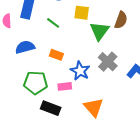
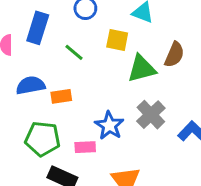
green triangle: (99, 31) -> (142, 69), turned 35
orange rectangle: (56, 55) -> (61, 96), moved, turned -32

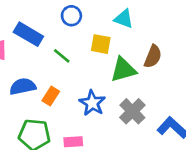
blue rectangle: (38, 28) -> (28, 34), turned -76
orange rectangle: (61, 96) -> (51, 96), turned -48
blue star: (109, 125) -> (92, 103), moved

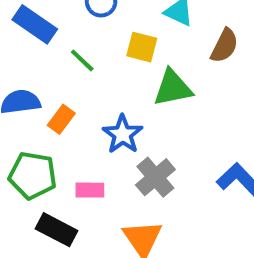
brown semicircle: (153, 56) -> (224, 46), moved
gray cross: (132, 111) -> (155, 177), moved

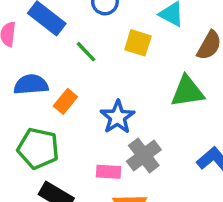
green triangle: (173, 88) -> (187, 91), moved
pink rectangle: (90, 190) -> (108, 172), moved

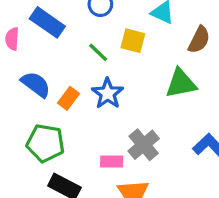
green line: (86, 52) -> (98, 52), moved
blue semicircle: (31, 85) -> (36, 84), turned 44
blue star: (118, 117) -> (108, 93), moved

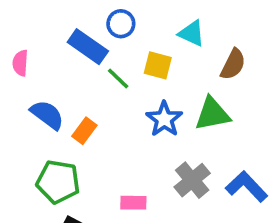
blue rectangle: (47, 22) -> (88, 47), moved
blue star: (108, 93) -> (164, 119), moved
gray cross: (144, 145) -> (192, 180), moved

